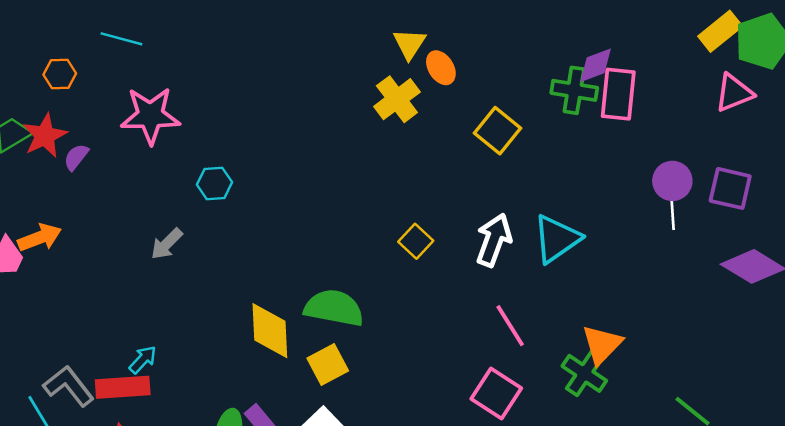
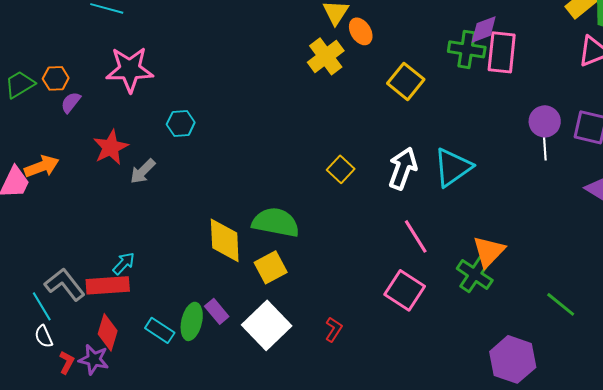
orange hexagon: (60, 74) -> (56, 78), moved
red star: (45, 136) -> (111, 147), moved

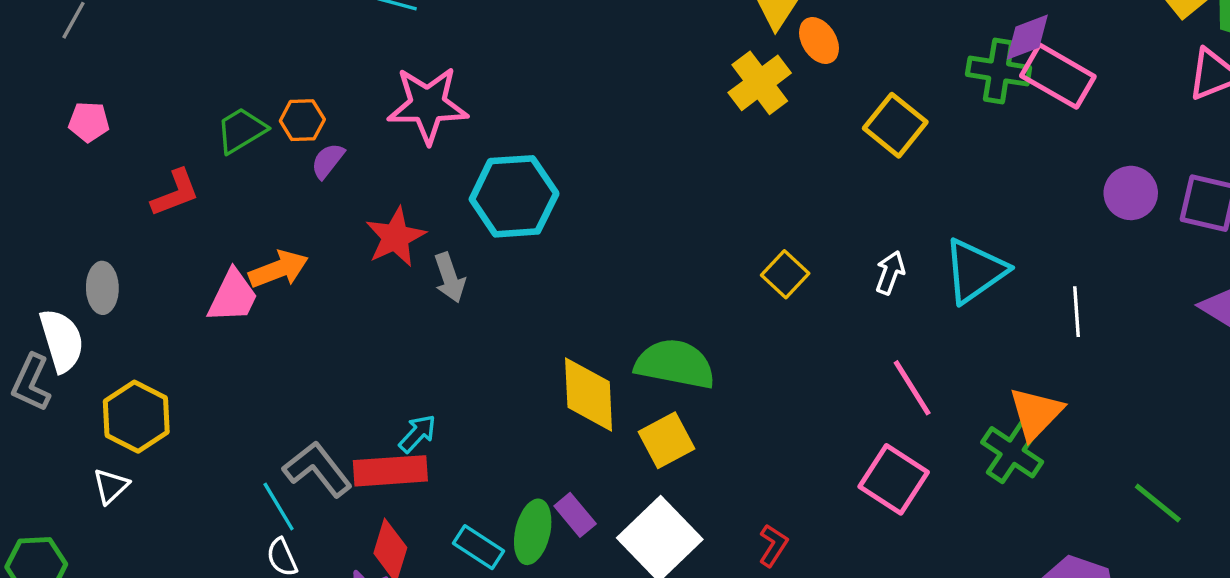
pink rectangle: (502, 52) -> (1058, 76), turned -66
cyan hexagon: (181, 123) -> (514, 196), size x1.8
white line: (545, 145) -> (1077, 312), moved
white arrow: (403, 168) -> (890, 273), size x0.6
gray arrow: (143, 171) -> (450, 278), turned -64

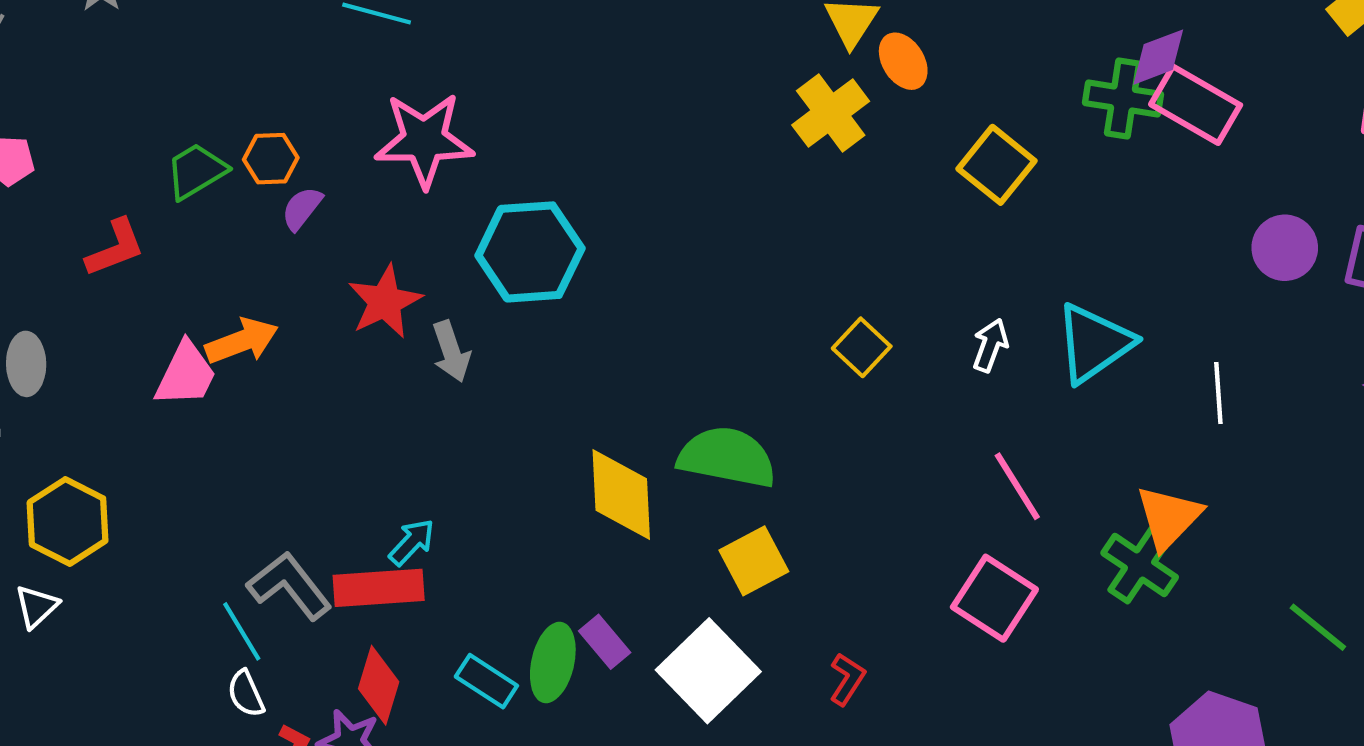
yellow square: (667, 440) -> (754, 561), moved

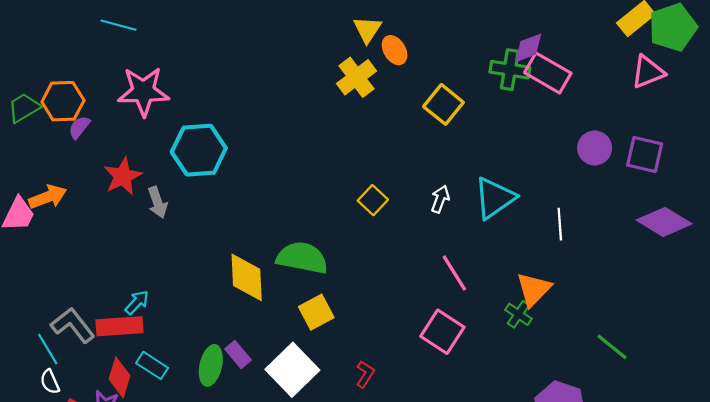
orange hexagon: (271, 159) -> (63, 101), size x1.5
green cross: (1140, 565) -> (518, 314), size x0.7
cyan rectangle: (486, 681) -> (152, 365), moved

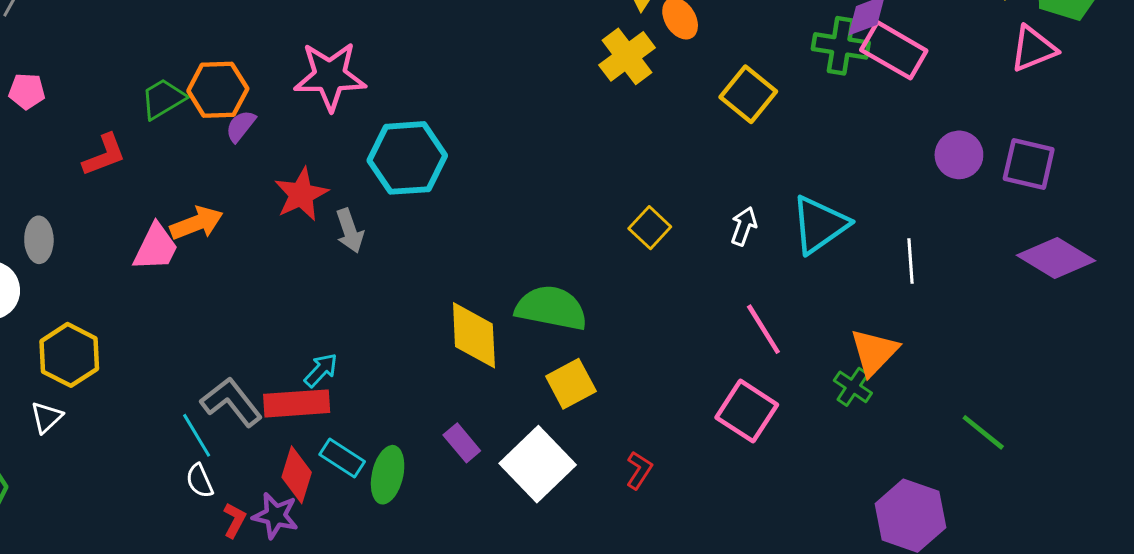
green ellipse: (211, 365) -> (388, 475), moved

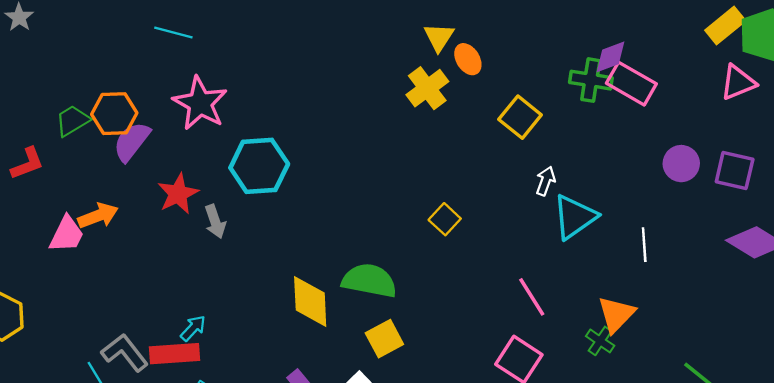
pink star: (330, 76) -> (200, 103), turned 30
purple semicircle: (241, 126) -> (132, 142), size x1.6
white arrow: (744, 226) -> (546, 181), moved

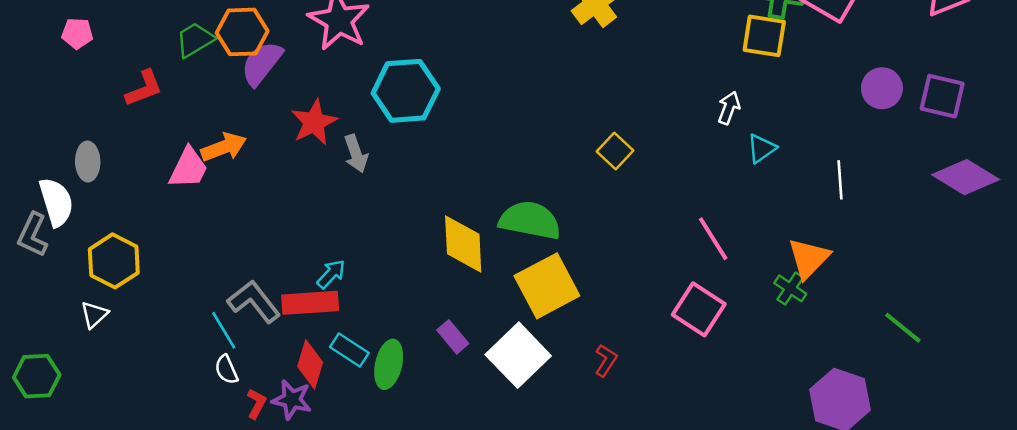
yellow square: (520, 117) -> (764, 36), moved, turned -30
cyan triangle: (575, 217) -> (762, 148), size x0.6
yellow square: (384, 339) -> (547, 286), size x1.5

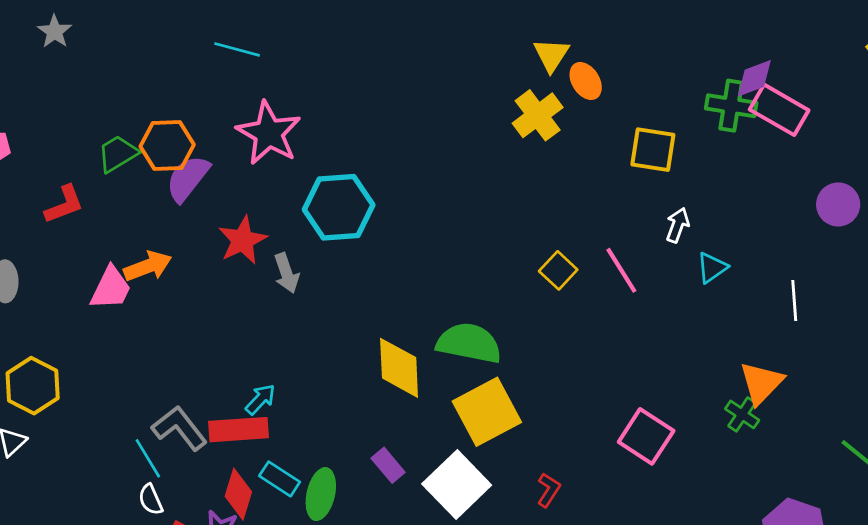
yellow square: (764, 36) -> (653, 150), moved
pink line: (713, 239) -> (621, 270), moved

